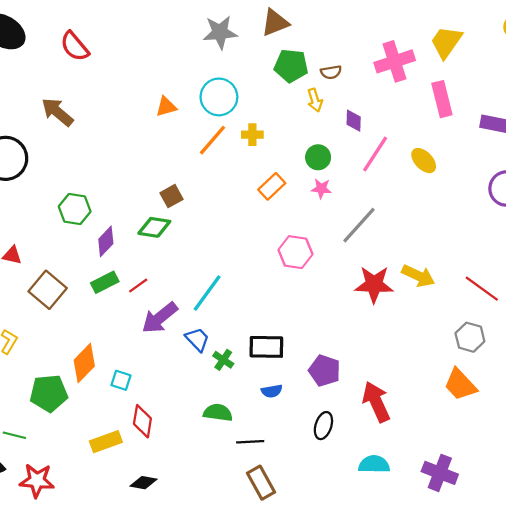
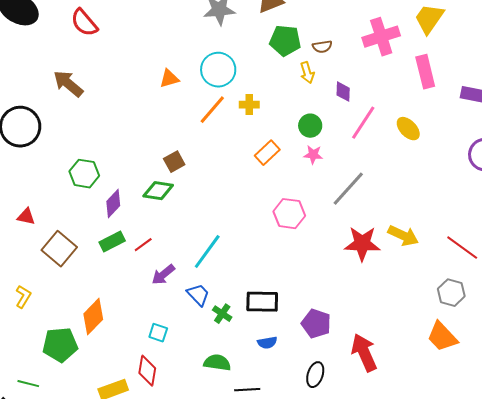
purple arrow: (160, 318) -> (163, 275), size x0.7
cyan square: (121, 380) -> (158, 333), moved

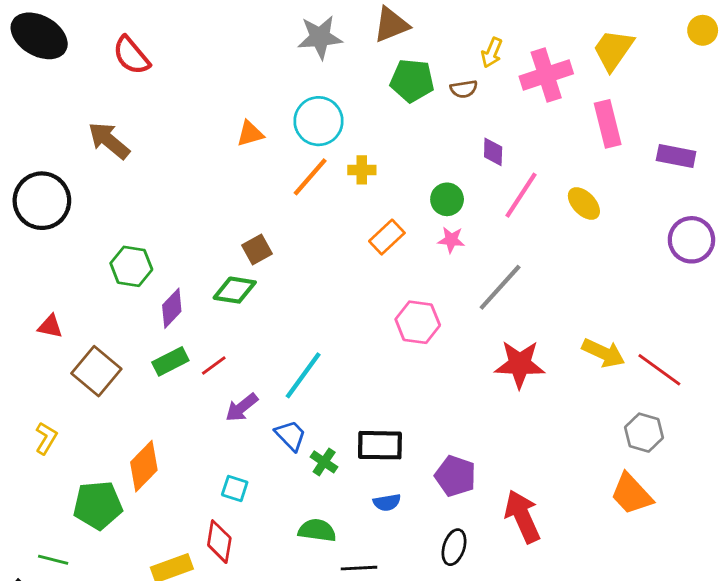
yellow arrow: (307, 73) -> (492, 53), moved, turned 40
yellow arrow: (403, 236) -> (603, 353), moved

